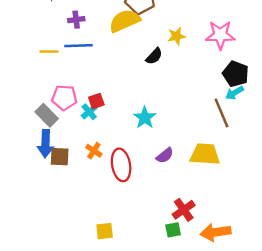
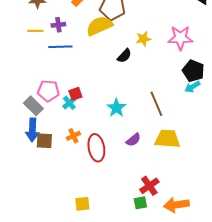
yellow line: (49, 51) -> (35, 31), moved
brown line: (221, 113) -> (156, 104), moved
orange cross: (94, 151) -> (73, 136), turned 32

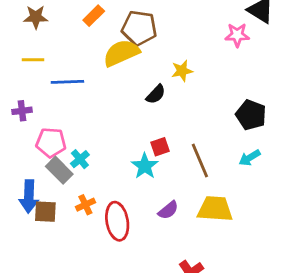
purple cross: (58, 25) -> (22, 111), moved
pink star: (180, 38) -> (237, 35), moved, size x0.7
cyan arrow: (192, 87) -> (250, 158), moved
red square: (75, 94) -> (160, 147), moved
gray rectangle: (33, 106) -> (59, 170), moved

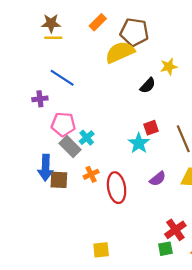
yellow line: (33, 60) -> (53, 38), moved
blue line: (67, 82) -> (62, 78), moved, turned 35

